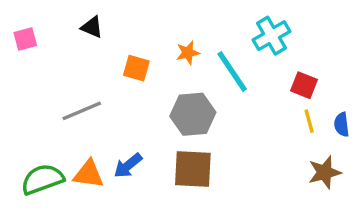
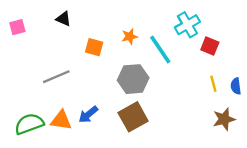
red square: (304, 85) -> (210, 46), moved
brown square: (193, 169) -> (133, 117), turned -32

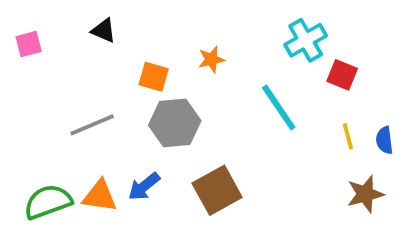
cyan line: (160, 50) -> (279, 108), moved
gray hexagon: (133, 79) -> (175, 123), moved

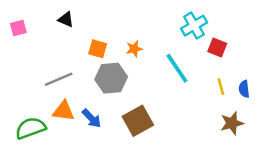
orange star: (211, 59) -> (134, 49), moved
blue arrow: (144, 186) -> (92, 118), turned -95
orange triangle: (100, 196) -> (63, 111), moved

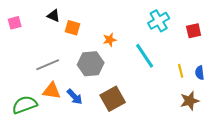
red square: (217, 48) -> (194, 31), moved, turned -35
orange square: (98, 49) -> (73, 28), moved

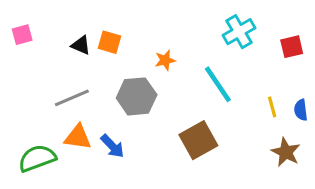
black triangle: (54, 16) -> (81, 45), moved
brown square: (113, 99) -> (198, 140), moved
brown star: (190, 101) -> (286, 152), turned -30

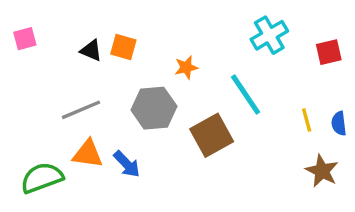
brown square: (198, 140) -> (212, 135), moved

